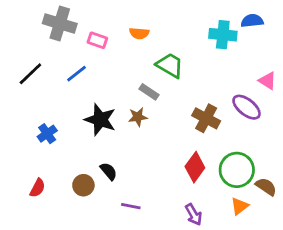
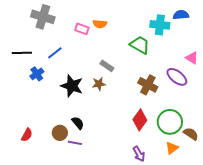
pink rectangle: (97, 40) -> (82, 29), moved
green trapezoid: (170, 65) -> (140, 45), moved
black line: (30, 74) -> (22, 53), turned 42
blue cross: (47, 134) -> (37, 74), moved
purple line: (131, 206) -> (75, 143), moved

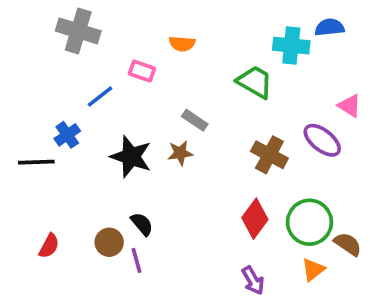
pink rectangle: (82, 29) -> (142, 71), moved
black line: (22, 53) -> (36, 162), moved
purple line: (75, 143) -> (136, 260), turned 64

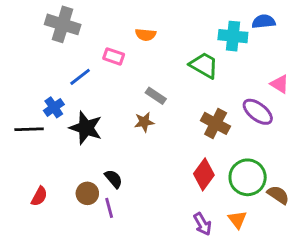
black star: (131, 157) -> (86, 128), moved
orange triangle: (313, 270) -> (237, 220), moved, turned -30

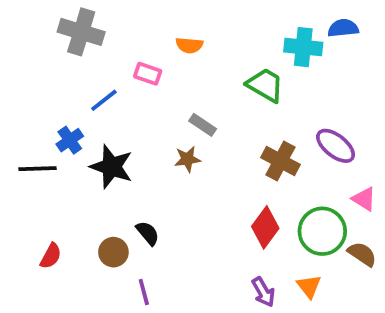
pink triangle: (280, 84) -> (364, 199), moved
purple line: (109, 208) -> (144, 292), moved

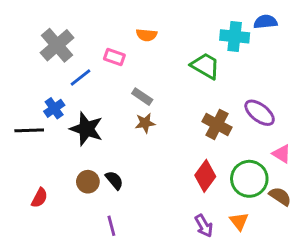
gray cross: (81, 32) -> (57, 45), moved, turned 32
gray rectangle: (203, 125) -> (142, 97), moved
brown circle: (113, 252) -> (88, 182), moved

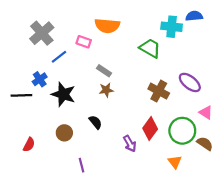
orange semicircle: (147, 35) -> (107, 26), size x1.6
black semicircle: (114, 180) -> (95, 122), moved
purple arrow: (204, 226) -> (130, 144), moved

